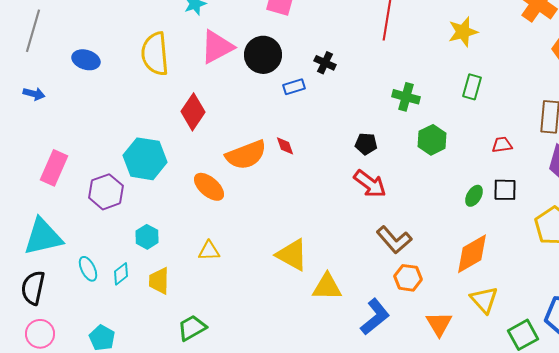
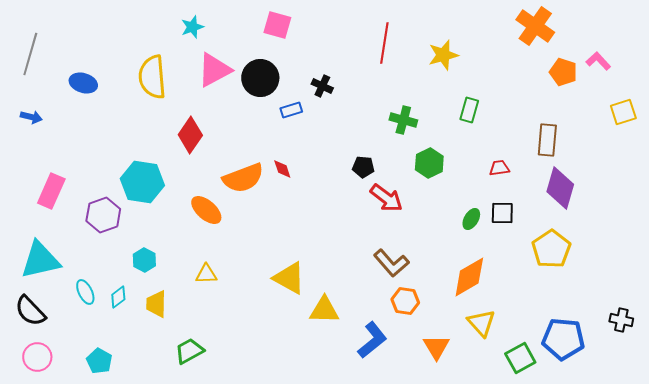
yellow star: (463, 32) -> (443, 55), moved
red arrow: (370, 184) -> (386, 198), moved
black semicircle: (33, 288) -> (30, 311), turned -56

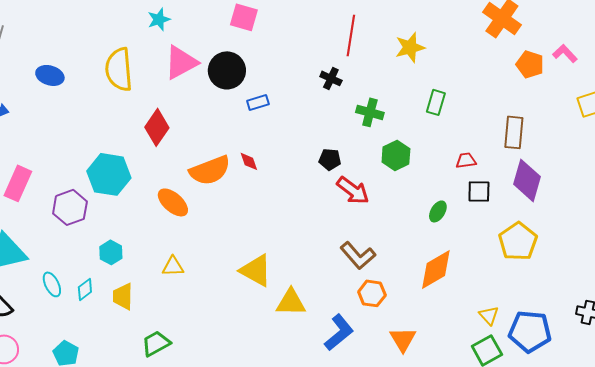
black cross: (322, 86) -> (331, 78), moved
black square: (502, 213) -> (479, 191), moved
yellow triangle: (481, 323) -> (489, 315), moved, size x0.7

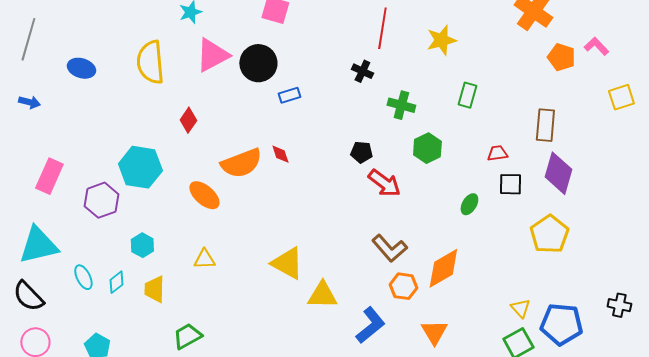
red diamond: (157, 127) -> (188, 120), size x0.7
orange diamond: (436, 269) -> (443, 268), moved

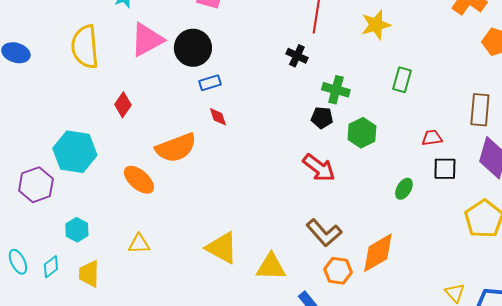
blue rectangle: (289, 95) -> (210, 83), moved
black pentagon: (361, 152) -> (322, 118), moved
red diamond: (280, 154) -> (218, 117), moved
yellow triangle: (322, 295) -> (271, 267), moved

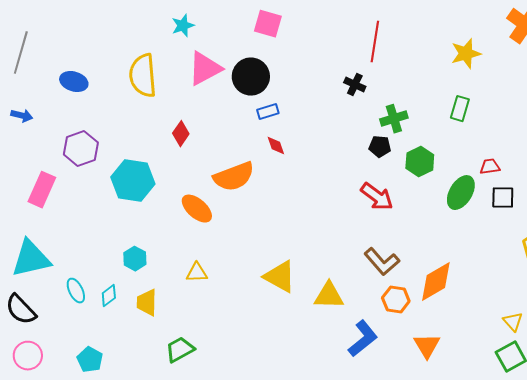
yellow star: (376, 25) -> (466, 54), moved
green cross: (336, 90) -> (394, 119), turned -32
purple hexagon: (36, 185) -> (81, 149), moved
green ellipse: (404, 189) -> (461, 193), moved, size x1.6

